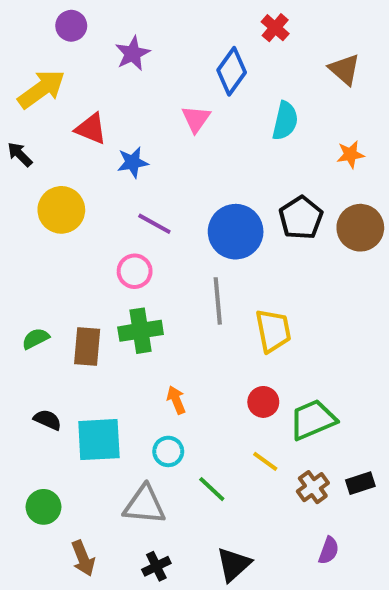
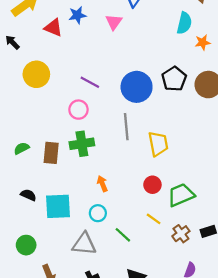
cyan semicircle: (285, 121) -> (184, 23), moved
blue star: (133, 162) -> (77, 15), moved

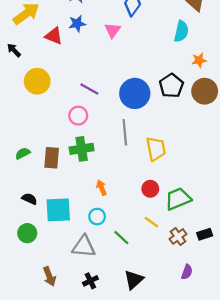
orange star: (203, 42) -> (199, 60), moved
green circle: (26, 245) -> (27, 233), moved

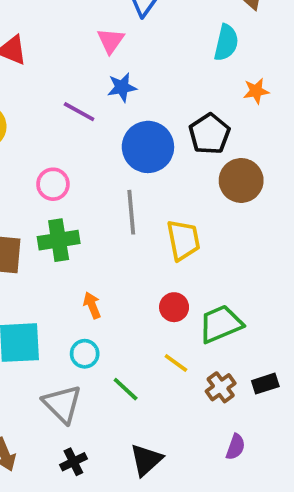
blue star: (77, 24) -> (122, 87), moved
purple line: (89, 89) -> (79, 112), moved
brown circle: (205, 91) -> (241, 180), moved
gray triangle: (84, 246) -> (62, 404), turned 40

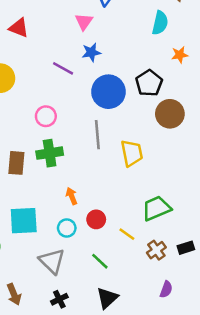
red circle: (174, 307) -> (96, 219), moved
green line: (126, 389) -> (100, 261), moved

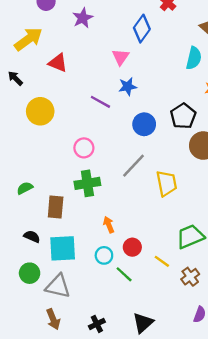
blue circle: (108, 92) -> (144, 124), size x0.7
gray line: (97, 135) -> (134, 166), turned 48
brown rectangle: (16, 163) -> (56, 207), moved
gray triangle: (52, 261) -> (58, 286), moved, turned -32
green line: (100, 261) -> (124, 274), moved

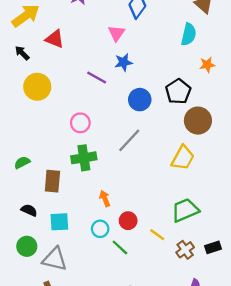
black arrow: (15, 78) -> (22, 53), moved
yellow trapezoid: (167, 183) -> (183, 158), moved, turned 40
cyan square: (63, 248) -> (59, 222), size x0.7

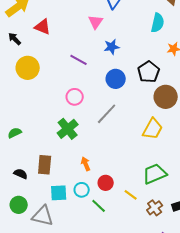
blue star: (123, 62) -> (112, 47), moved
pink circle: (80, 123) -> (75, 97), moved
green cross: (84, 158) -> (68, 129), turned -30
brown rectangle: (52, 181) -> (45, 165), moved
cyan square: (59, 222) -> (59, 193), moved

